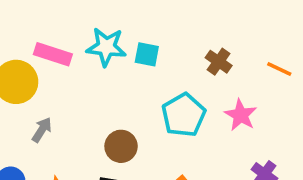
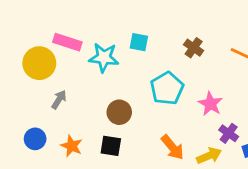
cyan star: (106, 47) -> (104, 58), moved
pink star: (241, 115) -> (210, 104), moved

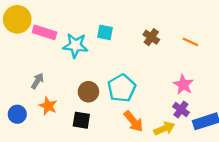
yellow circle: (39, 63) -> (17, 19), moved
cyan pentagon: (167, 88) -> (122, 88), moved
pink star: (210, 104) -> (183, 85), moved
orange star: (72, 146) -> (48, 106), moved

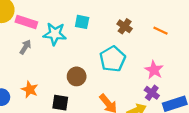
gray arrow: (37, 81) -> (25, 47), moved
cyan pentagon: (122, 88) -> (113, 59), moved
brown circle: (88, 92) -> (77, 76), moved

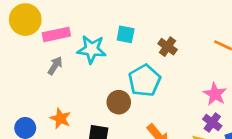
pink rectangle: (26, 22) -> (56, 34), turned -30
brown cross: (125, 26) -> (168, 47), moved
cyan pentagon: (113, 59) -> (144, 81), moved

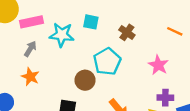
pink star: (215, 94) -> (158, 65), moved
orange star: (60, 118) -> (30, 77), moved
purple cross: (212, 123) -> (165, 98), turned -35

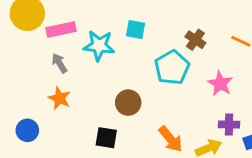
brown cross: (127, 32) -> (195, 40), moved
gray arrow: (30, 49) -> (59, 63), turned -63
cyan pentagon: (107, 62) -> (172, 67), moved

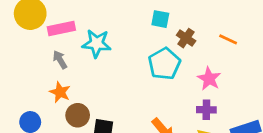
cyan square: (135, 29) -> (160, 19), moved
brown circle: (128, 103) -> (78, 115), moved
purple cross: (229, 124) -> (206, 110), moved

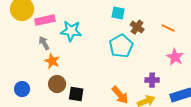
pink star: (209, 79) -> (175, 57), moved
orange star: (60, 92) -> (52, 61), moved

